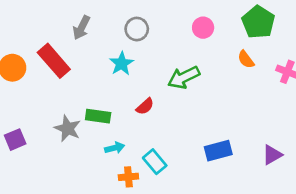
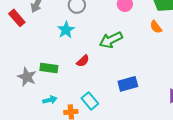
red rectangle: (54, 61) -> (17, 18), moved, size x0.7
cyan arrow: (115, 148) -> (50, 100), moved
blue rectangle: (218, 151) -> (128, 84), moved

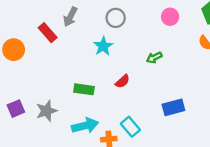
green arrow: (111, 40) -> (154, 58), size x0.6
gray star: (27, 77) -> (46, 111), moved, turned 30
cyan arrow: (50, 100) -> (85, 126), size x1.6

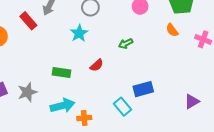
cyan rectangle: (130, 127) -> (122, 107), moved

